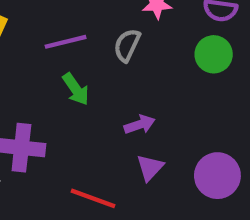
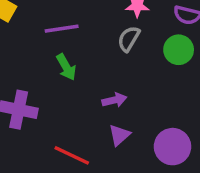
gray semicircle: (127, 45) -> (129, 39), moved

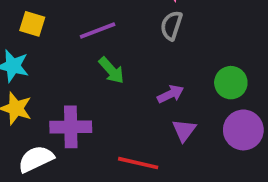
green circle: (179, 50) -> (231, 83), moved

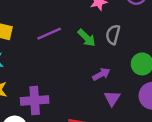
gray semicircle: (171, 26) -> (113, 35), moved
green arrow: (111, 70) -> (87, 38), moved

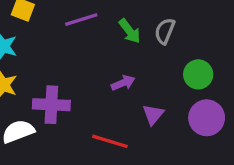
purple arrow: (101, 74) -> (123, 83), moved

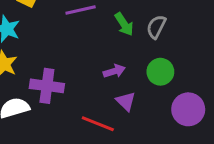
green circle: (198, 74) -> (160, 72), moved
purple triangle: (153, 115) -> (126, 101), moved, turned -30

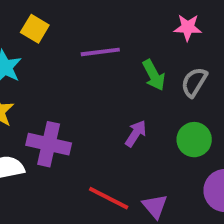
purple arrow: (114, 71) -> (136, 133), turned -45
purple triangle: (126, 101) -> (155, 206), moved

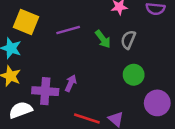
yellow square: (35, 29) -> (26, 22), size x1.5
purple arrow: (136, 133) -> (71, 83), moved

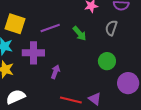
gray semicircle: (128, 40) -> (111, 28), moved
purple cross: (45, 91) -> (33, 53), moved

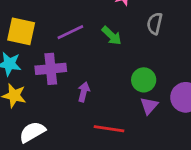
green circle: (107, 61) -> (144, 80), moved
purple triangle: (95, 99) -> (149, 106), moved, turned 40

